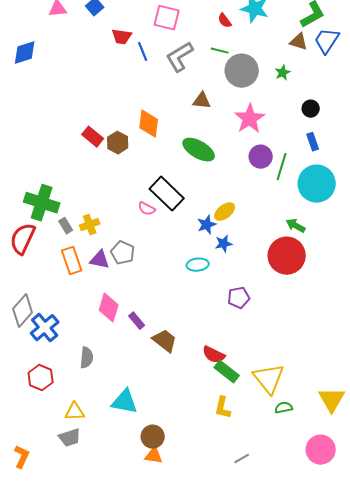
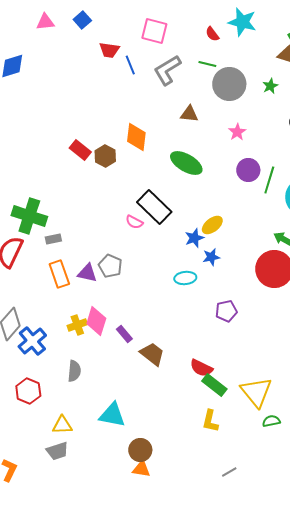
pink star: (250, 119) -> (237, 132), size x0.6
yellow cross: (90, 225) -> (77, 325), moved
gray rectangle: (66, 226) -> (53, 239), turned -70

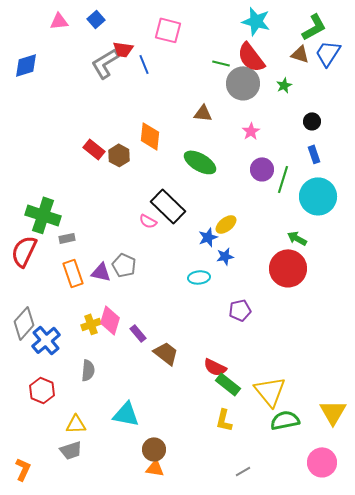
red semicircle: (212, 34) -> (251, 57), moved, size x2.0
gray L-shape: (167, 70) -> (105, 63), moved
green semicircle: (271, 421) -> (285, 420), size x1.6

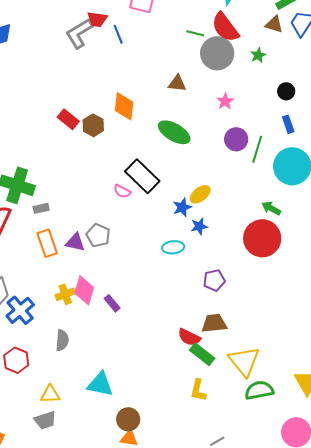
brown trapezoid: (166, 353) -> (214, 323), moved, turned -44

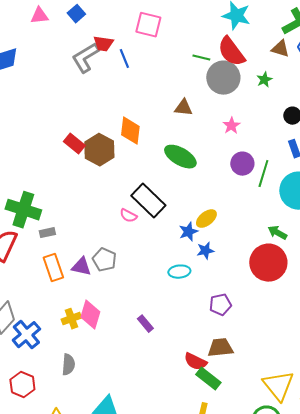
brown hexagon: (93, 125) -> (99, 150), size x1.4
purple rectangle: (112, 303) -> (145, 324), moved
yellow triangle: (244, 361) -> (278, 386), moved

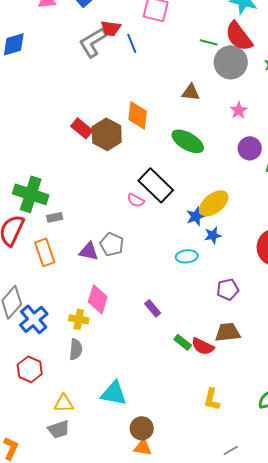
yellow ellipse: (206, 219) -> (214, 203), size x1.4
orange rectangle: (53, 268) -> (45, 252), moved
yellow cross: (71, 319) -> (79, 319), moved, turned 30
green rectangle: (208, 379) -> (183, 342), moved, size x0.7

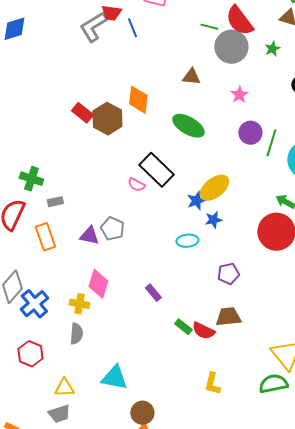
green cross: (31, 194) -> (31, 179), size x0.7

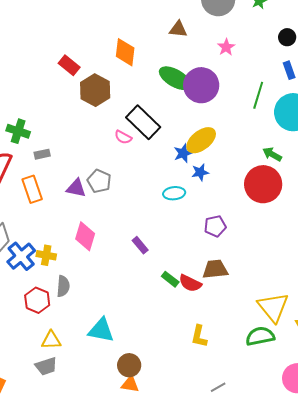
brown hexagon: (107, 119) -> (95, 90), moved
purple circle: (250, 133) -> (201, 85), moved, size x1.5
yellow cross: (79, 304) -> (46, 255), moved
red hexagon: (30, 354) -> (37, 300), moved

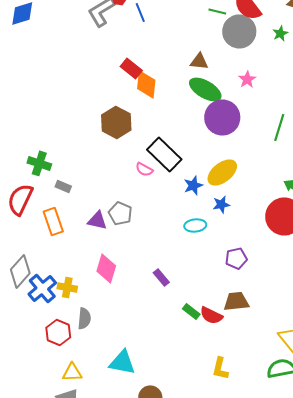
red rectangle: (69, 65) -> (131, 68), moved
green ellipse: (175, 78) -> (205, 89), moved
blue star: (183, 153) -> (193, 185), moved
gray rectangle: (42, 154) -> (63, 186), turned 35

